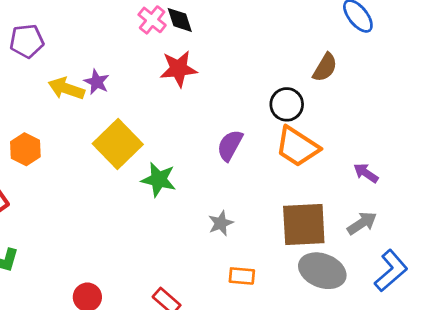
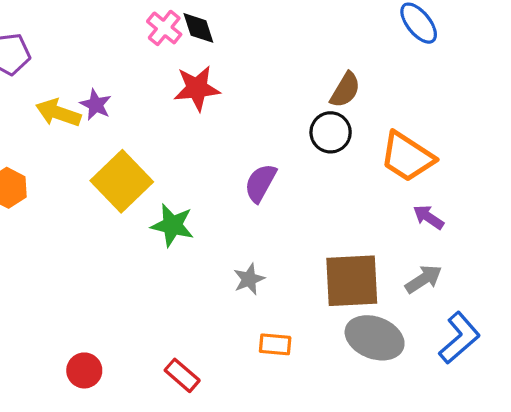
brown semicircle: (325, 67) -> (345, 90), moved
orange trapezoid: (297, 147) -> (407, 157), moved

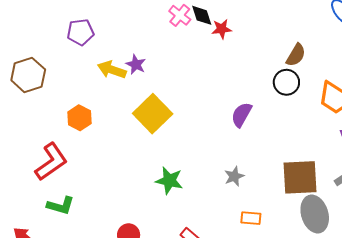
red star: (197, 88) -> (222, 29), moved, size x0.7
green star: (172, 225) -> (169, 181), moved
gray ellipse: (375, 338) -> (315, 214), turned 52

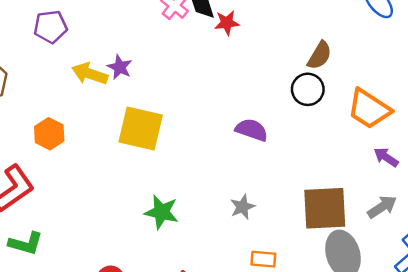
yellow square: (153, 114) -> (141, 129), turned -33
purple semicircle: (241, 115) -> (252, 130), turned 80

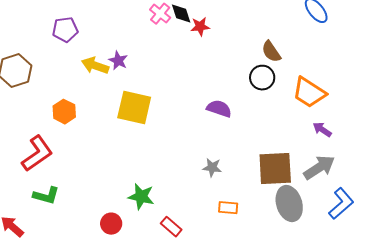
brown semicircle: (320, 55) -> (271, 52), turned 115
gray star: (242, 207) -> (212, 168), turned 30
gray arrow: (382, 207) -> (319, 168), size x1.4
green star: (162, 212) -> (141, 197), moved

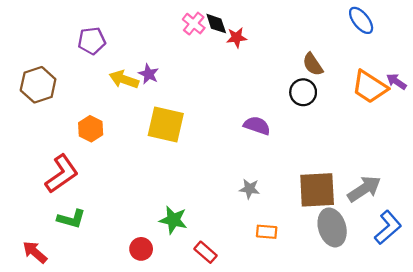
orange trapezoid: (309, 93) -> (370, 87), moved
purple arrow: (322, 130) -> (396, 82), moved

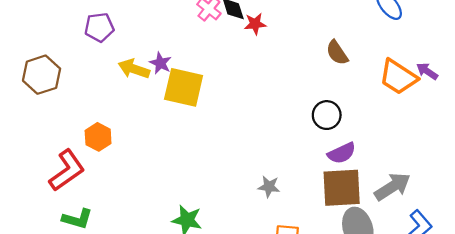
black circle: (303, 92) -> (327, 115), moved
yellow square: (166, 124) -> (184, 87), moved
purple semicircle: (257, 126) -> (342, 153), moved, turned 136
orange hexagon: (91, 129) -> (98, 137), moved

